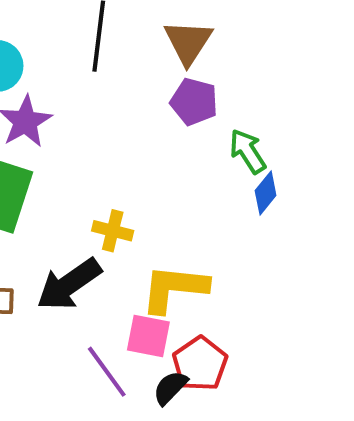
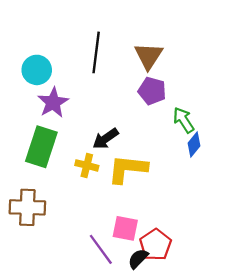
yellow cross: (113, 231) -> (87, 165), moved
black arrow: (69, 284) -> (105, 139), moved, size x0.7
yellow L-shape: (174, 288) -> (128, 169), moved

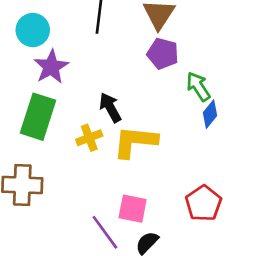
black arrow: (105, 139) -> (110, 108), turned 96
yellow cross: (87, 165) -> (89, 138), turned -35
red pentagon: (156, 245) -> (203, 203), moved

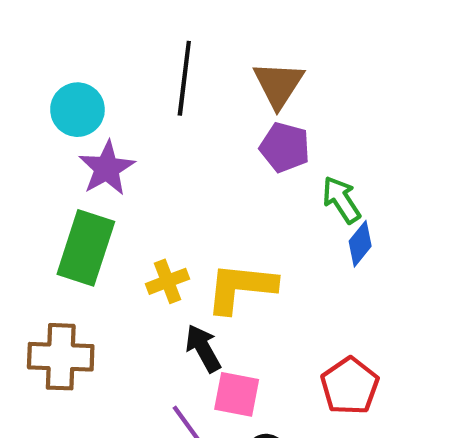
black arrow: (110, 108) -> (203, 348), moved

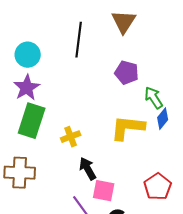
brown triangle: (279, 85) -> (124, 22), moved
purple star: (107, 168) -> (27, 88), moved
yellow L-shape: (241, 288) -> (128, 128), moved

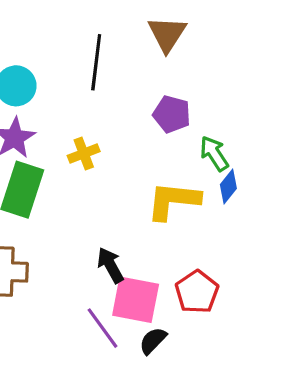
yellow cross: (71, 137) -> (84, 153), moved
red pentagon: (158, 187) -> (197, 292), moved
pink square: (104, 191) -> (136, 300), size x1.4

